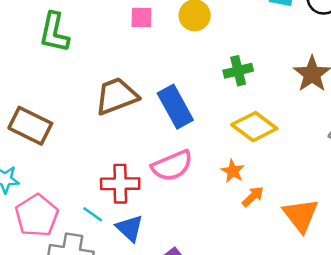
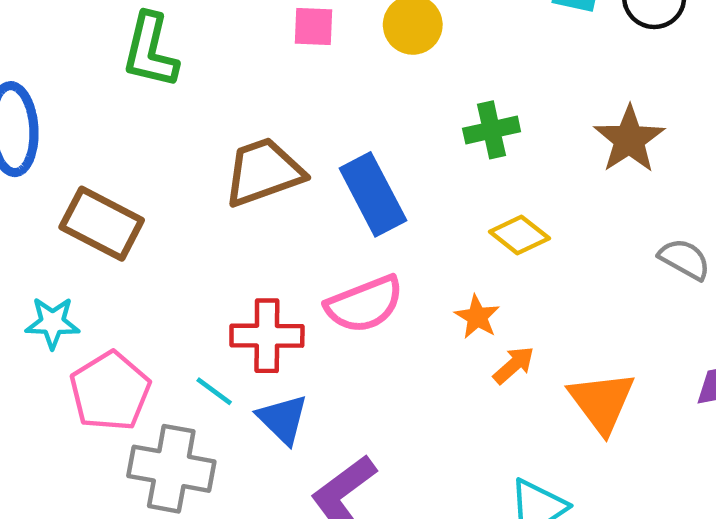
yellow diamond: (254, 127) -> (519, 235), size x0.7

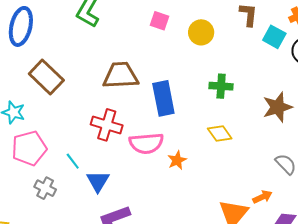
orange star: (477, 317) -> (177, 160), moved
red cross: (267, 336) -> (107, 125), moved
orange arrow: (514, 365) -> (262, 197), moved
gray cross: (171, 469) -> (45, 188), size x0.6

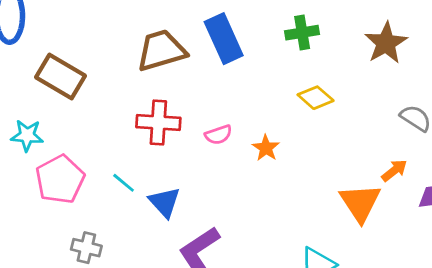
blue rectangle: (163, 98) -> (224, 39), moved
pink semicircle: (146, 143) -> (218, 135), size x0.6
gray cross: (45, 188) -> (86, 248), moved

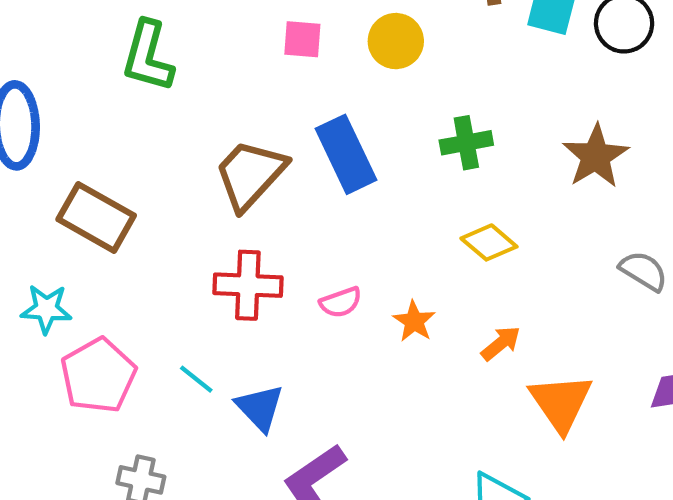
brown trapezoid: (161, 50) -> (250, 174), turned -30
orange arrow: (394, 170) -> (501, 343), moved

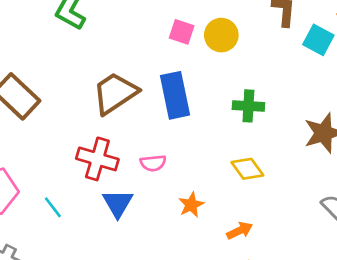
pink square: (302, 39) -> (182, 32), moved
pink semicircle: (341, 302) -> (153, 163), moved
blue triangle: (260, 408) -> (118, 203), moved

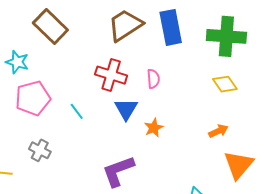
green cross: (248, 106) -> (226, 36), size x1.6
pink semicircle: (153, 163) -> (153, 79), turned -90
orange star: (191, 205) -> (154, 128), moved

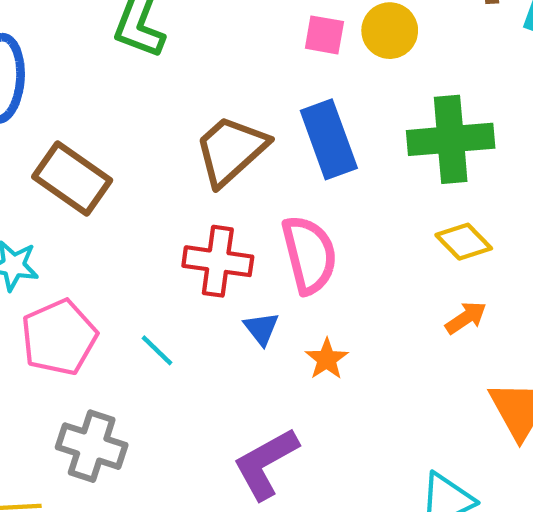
pink semicircle: (153, 79) -> (309, 255), size x1.8
blue triangle: (126, 109) -> (261, 329), size x0.7
orange arrow: (218, 131) -> (466, 318), moved
gray cross: (40, 150) -> (92, 446), size x1.4

